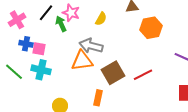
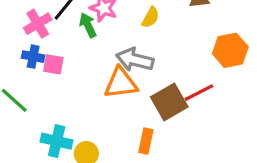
pink cross: (17, 20) -> (38, 24), moved
orange hexagon: (151, 28) -> (230, 50), moved
cyan cross: (41, 70) -> (57, 141), moved
red line: (143, 75) -> (199, 93), moved

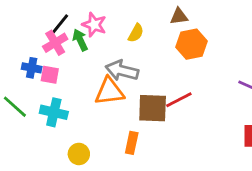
pink cross: (38, 24) -> (55, 43), moved
orange hexagon: (230, 50) -> (191, 44), moved
brown square: (169, 102) -> (153, 108), turned 32
cyan cross: (57, 141) -> (54, 112), moved

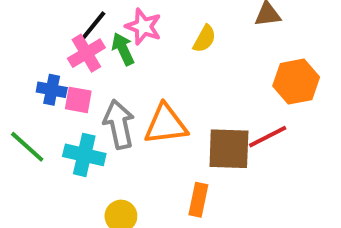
orange hexagon: (191, 44) -> (296, 82), moved
gray arrow: (122, 71) -> (119, 124), moved, turned 64

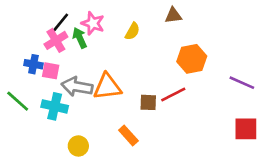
gray arrow: (119, 124) -> (77, 87), turned -68
brown square: (229, 149) -> (148, 102), size x0.6
orange rectangle: (198, 200) -> (128, 135), turned -54

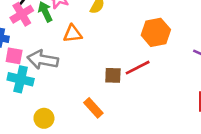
pink square: (51, 71) -> (14, 56), moved
orange triangle: (107, 87) -> (73, 34), moved, size x0.7

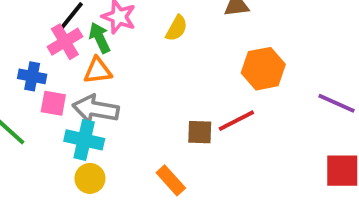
orange triangle: (73, 34) -> (98, 71), moved
cyan cross: (21, 79) -> (84, 140), moved
yellow circle: (44, 118) -> (90, 178), moved

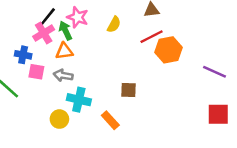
gray arrow: (96, 109) -> (63, 75), size x0.7
red line: (236, 121) -> (152, 37), moved
cyan cross: (84, 140) -> (79, 100), moved

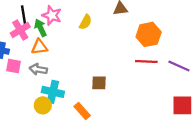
black line: (47, 17) -> (24, 15), turned -48
red line: (152, 37) -> (146, 61), moved, turned 30
orange hexagon: (169, 50) -> (149, 34), moved
yellow circle: (59, 119) -> (43, 105), moved

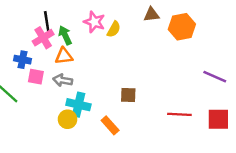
pink star: (52, 15) -> (94, 22), moved
orange hexagon: (149, 34) -> (182, 27), moved
red line: (146, 61) -> (179, 114), moved

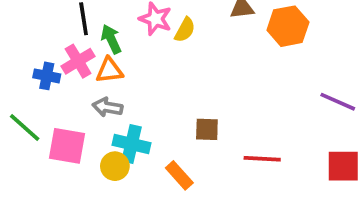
pink cross: (43, 38) -> (78, 61), moved
pink square: (36, 77) -> (67, 146), moved, size x1.5
red line: (179, 114) -> (262, 159), moved

